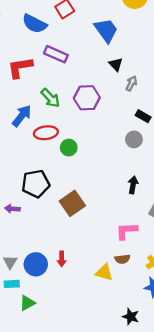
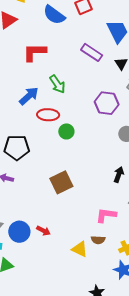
purple rectangle: (56, 54) -> (92, 52), moved
purple hexagon: (87, 98) -> (107, 103), moved
black pentagon: (36, 184) -> (17, 148), moved
red arrow: (62, 259) -> (43, 231), turned -72

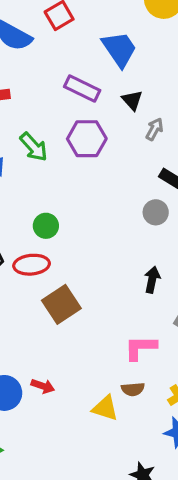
purple hexagon: (107, 103) -> (87, 139), moved
red ellipse: (48, 115) -> (32, 265), moved
green circle: (66, 131) -> (46, 226), moved

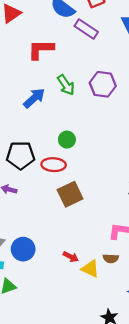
purple rectangle: (82, 88) -> (86, 29), moved
red arrow: (43, 386) -> (71, 257), moved

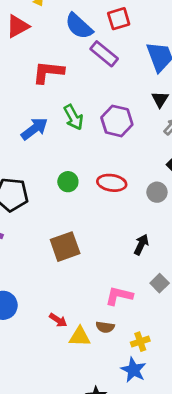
red ellipse: (54, 165) -> (112, 183), moved
yellow triangle: (90, 269) -> (80, 337), turned -30

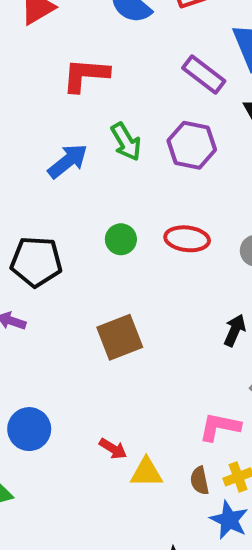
purple rectangle: (104, 54) -> (204, 74), moved
pink L-shape: (119, 296) -> (220, 427), moved
brown semicircle: (105, 327) -> (200, 481), moved, turned 72

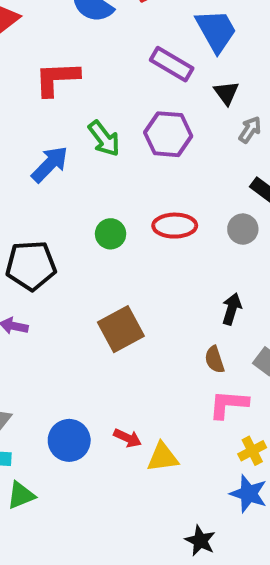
blue circle: (29, 429) -> (69, 440), moved
brown semicircle: (200, 481) -> (215, 360), moved

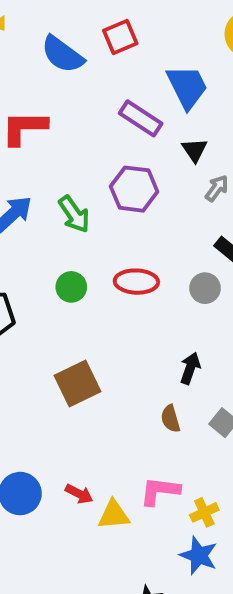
green arrow: (104, 139) -> (74, 214), moved
pink L-shape: (228, 404) -> (160, 491), moved

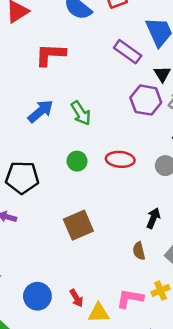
purple hexagon: (134, 189) -> (146, 100), moved
red arrow: (79, 494) -> (76, 298), turned 30
yellow cross: (204, 512) -> (161, 290), moved

